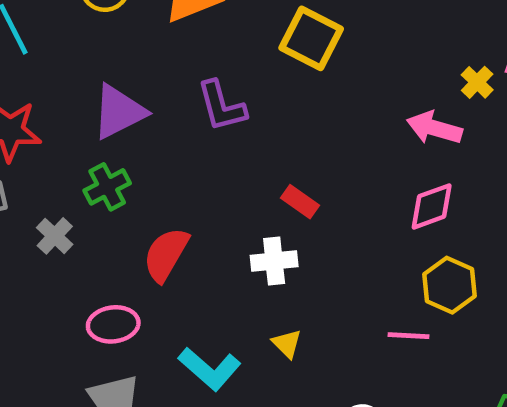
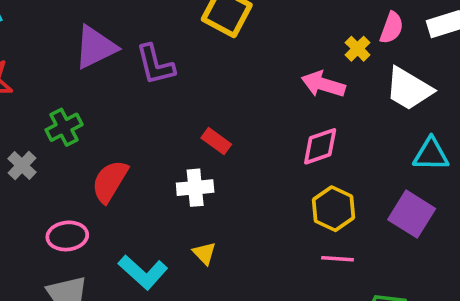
purple triangle: (119, 112) -> (95, 47), moved
pink line: (408, 336) -> (338, 259), moved

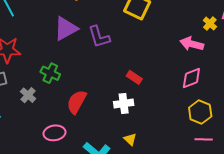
green cross: (64, 127) -> (50, 73), turned -36

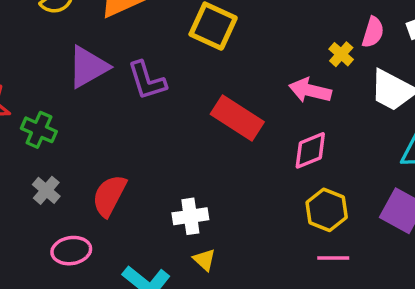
green cross: (50, 73) -> (39, 130), moved
red rectangle: (134, 77) -> (237, 118), moved, size x1.8
gray cross: (28, 95) -> (46, 190), moved
white cross: (124, 104) -> (190, 216), moved

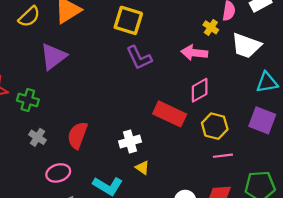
purple L-shape: (147, 81) -> (139, 58), moved
red rectangle: (237, 118) -> (170, 114), moved

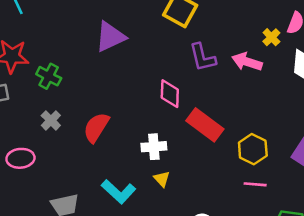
purple triangle: (53, 56) -> (110, 37), moved
purple L-shape: (139, 58) -> (202, 57), moved
pink diamond: (200, 90) -> (170, 94), moved, turned -70
pink ellipse: (58, 173) -> (20, 158), moved

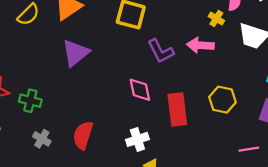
red rectangle: (205, 125) -> (177, 109), turned 60
yellow hexagon: (253, 149) -> (222, 100), moved
pink line: (255, 184) -> (249, 149), moved

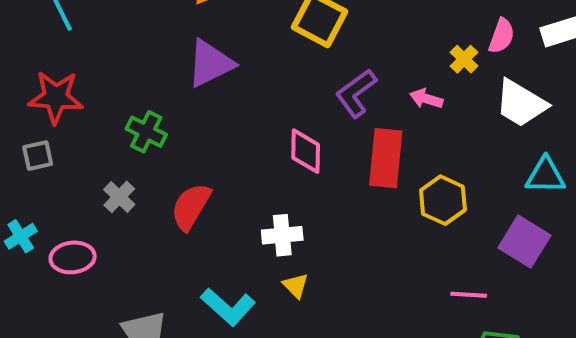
pink arrow: (200, 45) -> (426, 99), size x0.7
purple L-shape: (161, 51) -> (356, 93), turned 68
green cross: (30, 101) -> (146, 132), moved
red rectangle: (177, 109) -> (386, 158), moved

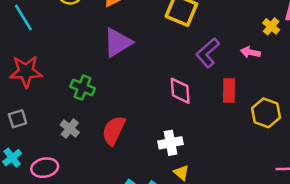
gray square: (38, 156) -> (18, 119), moved
red rectangle: (386, 158) -> (229, 90), size x0.7

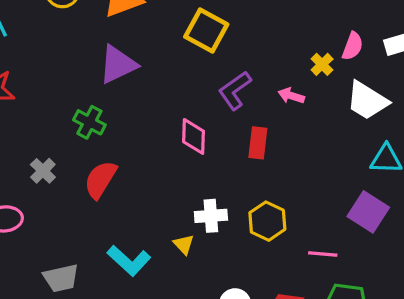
green cross: (83, 87) -> (89, 122), moved
yellow hexagon: (266, 113) -> (267, 221), moved
white cross: (170, 143) -> (211, 216), moved

